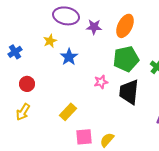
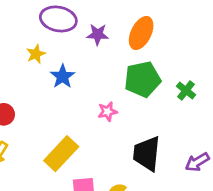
black trapezoid: (129, 92) -> (147, 154), moved
yellow rectangle: (68, 112) -> (61, 154), size x1.4

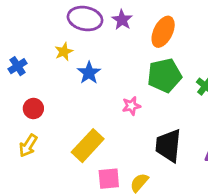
purple star: (98, 34) -> (122, 20), moved, turned 30

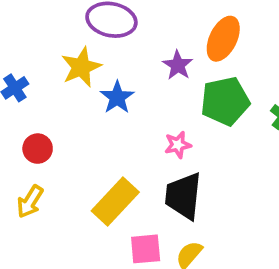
purple star: (122, 20) -> (178, 65), moved
yellow star: (64, 52) -> (81, 67), size x1.5
black trapezoid: (168, 146) -> (183, 196), moved

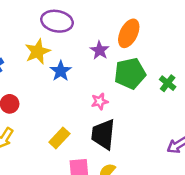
yellow rectangle: (115, 202) -> (59, 138), size x0.7

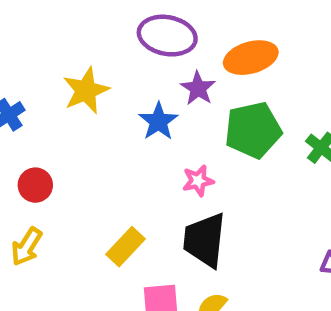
purple ellipse: (57, 21) -> (167, 36), moved
orange ellipse: (129, 33) -> (251, 58), turned 48
blue star: (61, 71) -> (158, 121), moved

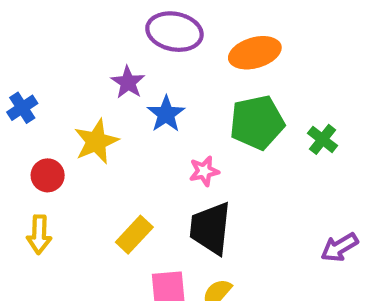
purple star: (198, 88) -> (128, 82), moved
yellow star: (86, 91) -> (96, 142), moved
yellow arrow: (27, 247) -> (39, 235), turned -30

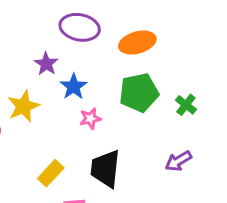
pink star: (204, 171) -> (90, 118), moved
purple arrow: (339, 247) -> (178, 161), moved

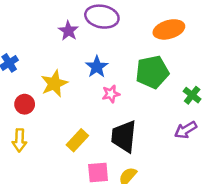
orange ellipse: (137, 43) -> (169, 29), moved
purple star: (46, 64) -> (68, 31), moved
green cross: (186, 105) -> (192, 95), moved

